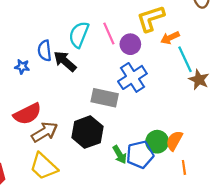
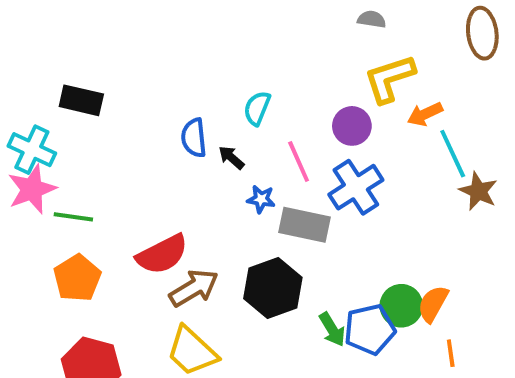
pink line: (109, 33) -> (299, 162), moved
cyan semicircle: (79, 35) -> (257, 108), size x0.7
black arrow: (65, 61) -> (231, 158), size x0.6
blue star: (22, 67) -> (261, 199), moved

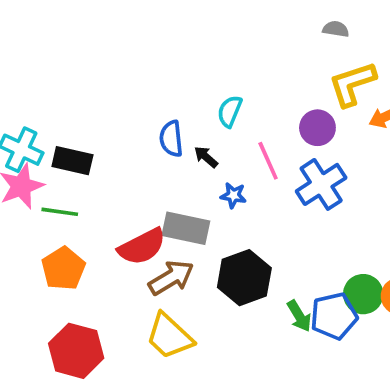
black rectangle: (81, 100) -> (72, 161), moved
gray rectangle: (304, 225) -> (186, 228), moved

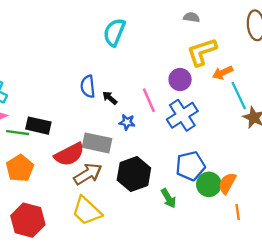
cyan semicircle: (230, 111) -> (114, 32), moved, size x1.4
black rectangle: (72, 161) -> (38, 126), moved
blue pentagon: (334, 316) -> (190, 166), moved

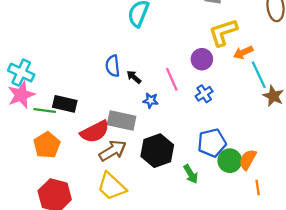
blue cross: (182, 115) -> (204, 94), size x0.6

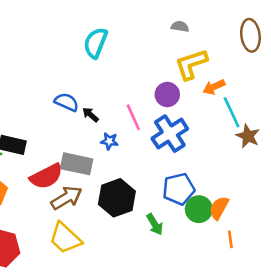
blue semicircle: (113, 66) -> (67, 102), turned 120
blue cross: (204, 94) -> (170, 134), size x1.8

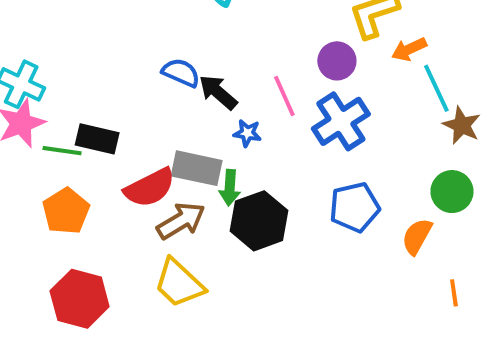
black arrow: (90, 115) -> (218, 92), size x1.5
green circle: (199, 209) -> (452, 192), moved
green arrow: (155, 224) -> (230, 188), moved, turned 35
orange line: (230, 239) -> (454, 293), moved

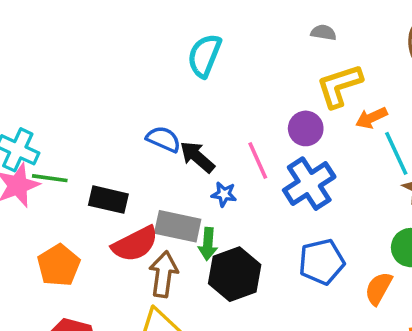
black rectangle: (97, 139) -> (108, 200), moved
green line: (62, 151) -> (50, 178), moved
brown arrow: (181, 221) -> (164, 274), turned -51

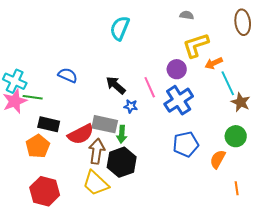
blue semicircle: (164, 139) -> (68, 75), moved
black rectangle: (108, 200) -> (49, 124), moved
black hexagon: (235, 274) -> (122, 162), moved

